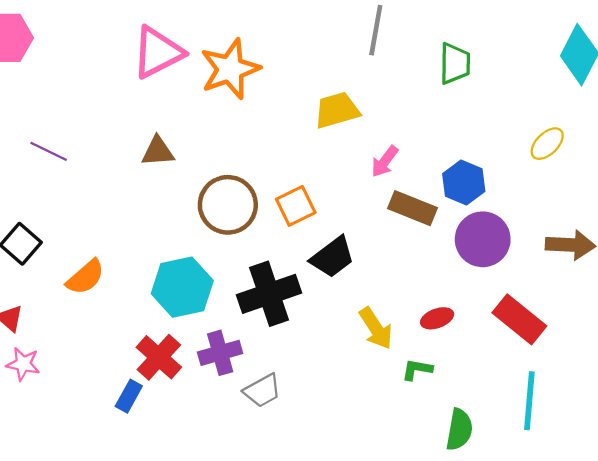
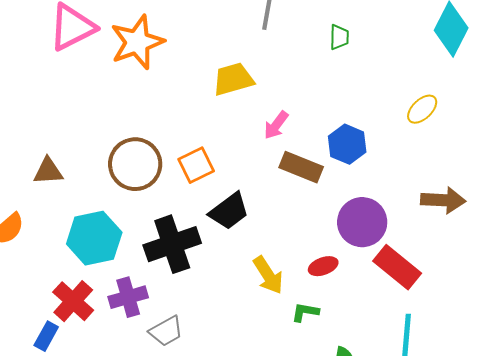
green trapezoid: (455, 63) -> (339, 37), size x0.7
brown triangle: (158, 151) -> (48, 171), moved
purple circle: (483, 239) -> (362, 222), moved

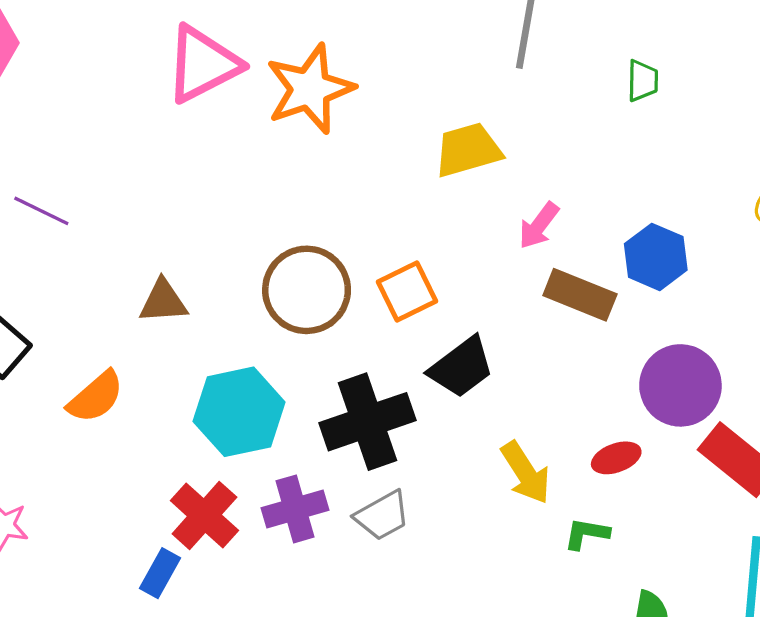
gray trapezoid: (166, 331) -> (382, 516), moved

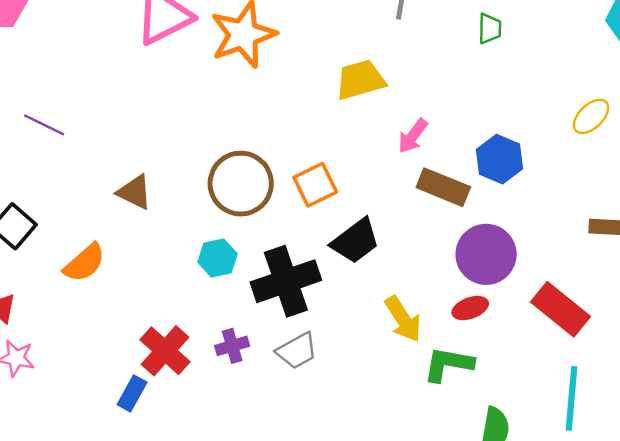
brown triangle: (163, 301) -> (135, 192), turned 30
purple circle: (680, 385) -> (486, 254), moved
cyan hexagon: (239, 412) -> (218, 258), moved, size x0.6
purple cross: (295, 509) -> (232, 346), size x0.7
green L-shape: (587, 534) -> (448, 364), size x1.5

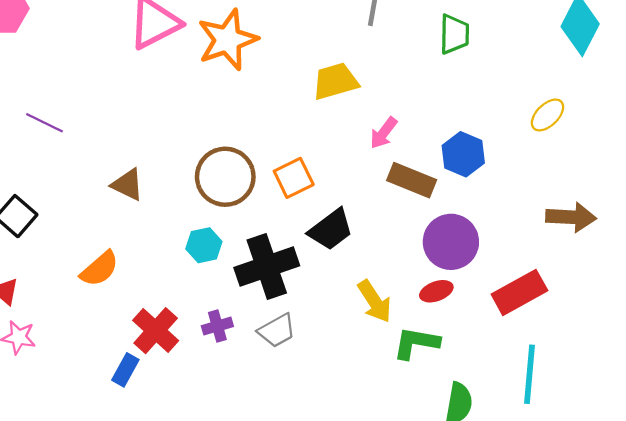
green trapezoid: (490, 29) -> (454, 34), size x1.4
orange semicircle: (84, 263) -> (99, 269), moved
red rectangle: (561, 309) -> (519, 292), turned -68

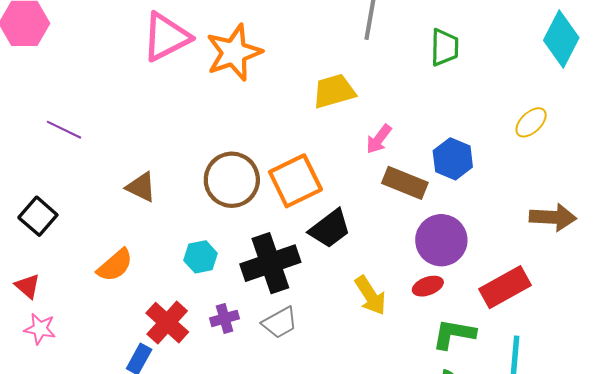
orange square: (294, 178) -> (295, 181), size x1.4
cyan hexagon: (204, 245) -> (201, 257), moved
green L-shape: (416, 343) -> (454, 334), moved

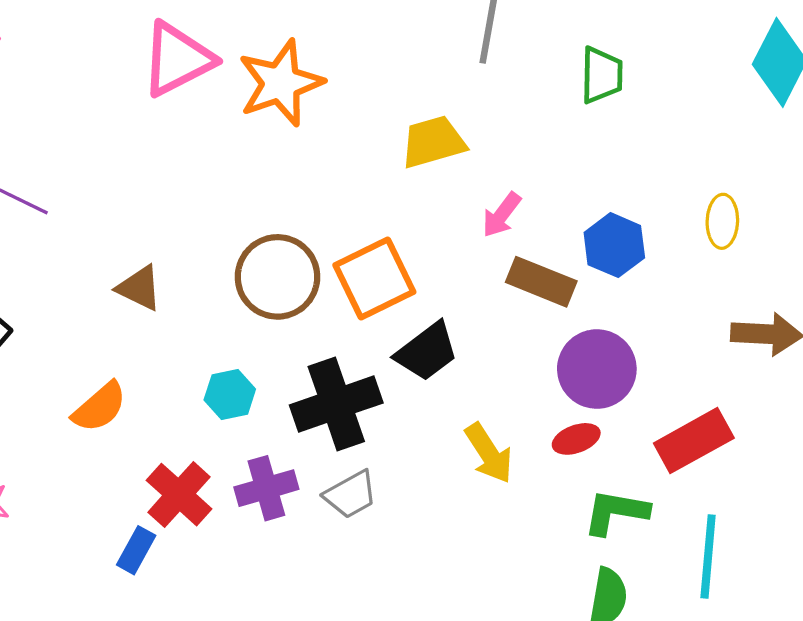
yellow ellipse: (531, 122) -> (722, 221), moved, turned -44
purple cross: (225, 318) -> (266, 488), size x1.4

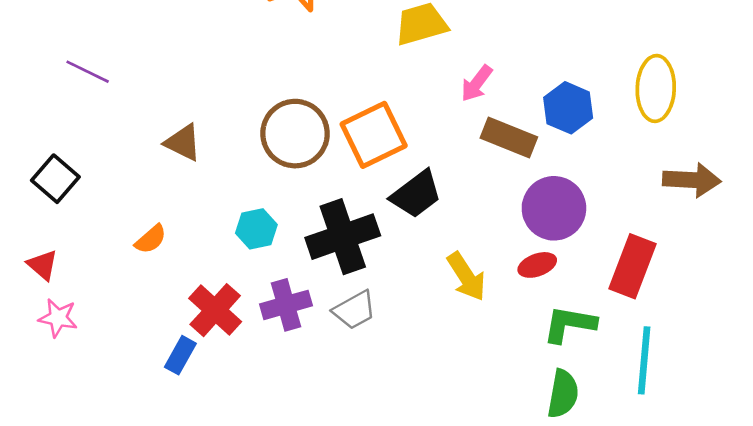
yellow ellipse: (722, 221) -> (656, 88), size x1.5
orange semicircle: (100, 407) -> (151, 239), size x0.7
red rectangle: (694, 441) -> (633, 266), turned -40

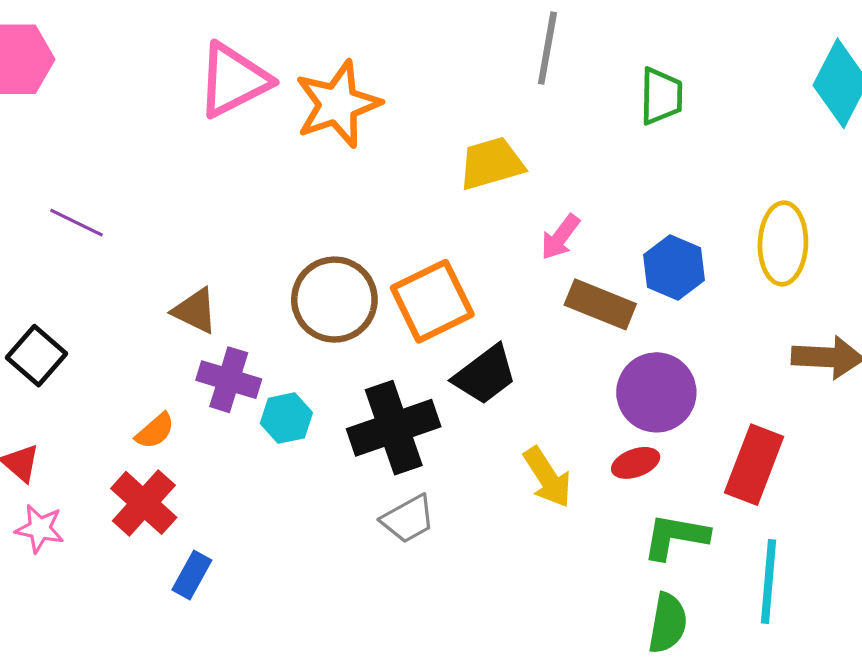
purple cross: (286, 305) -> (229, 380), moved, turned 33
red cross: (215, 310) -> (144, 503), moved

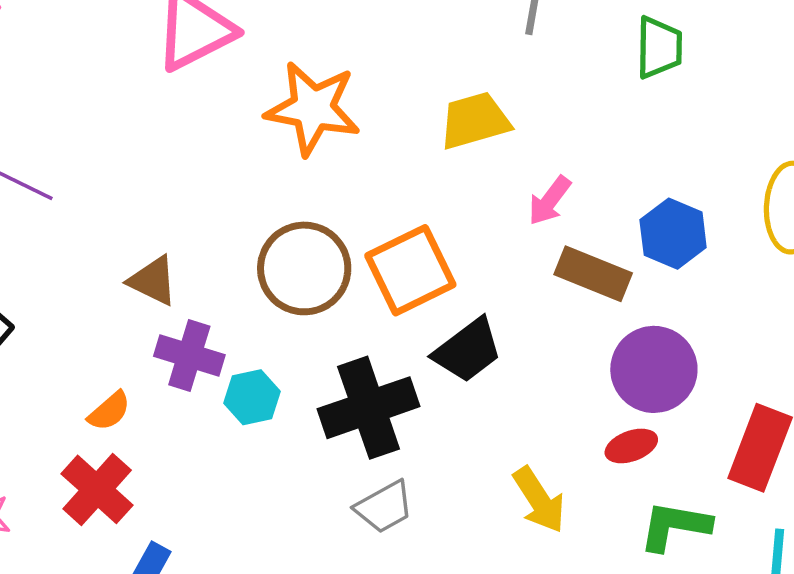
orange star: (338, 104) -> (313, 108), moved, turned 30
yellow arrow: (547, 477) -> (539, 500), moved

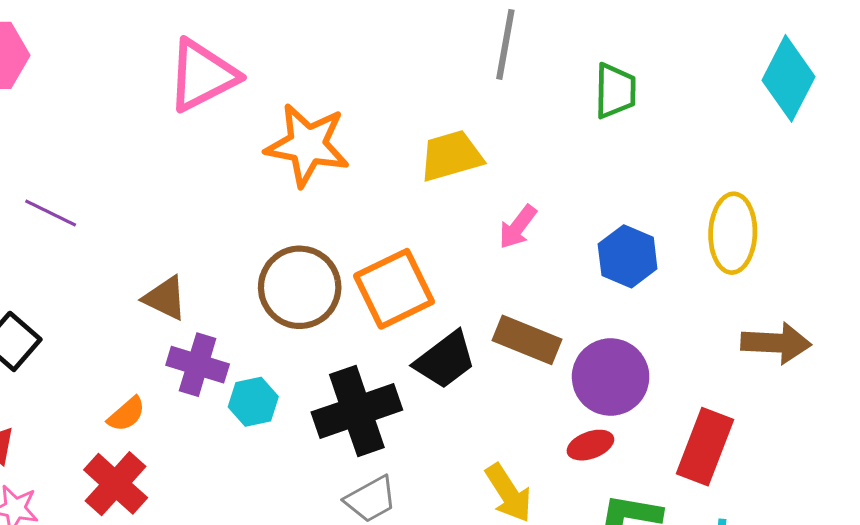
brown rectangle: (593, 274) -> (527, 340), moved

